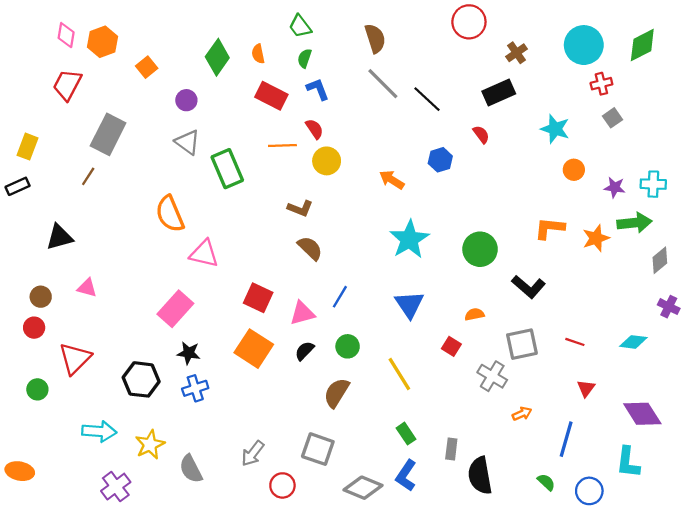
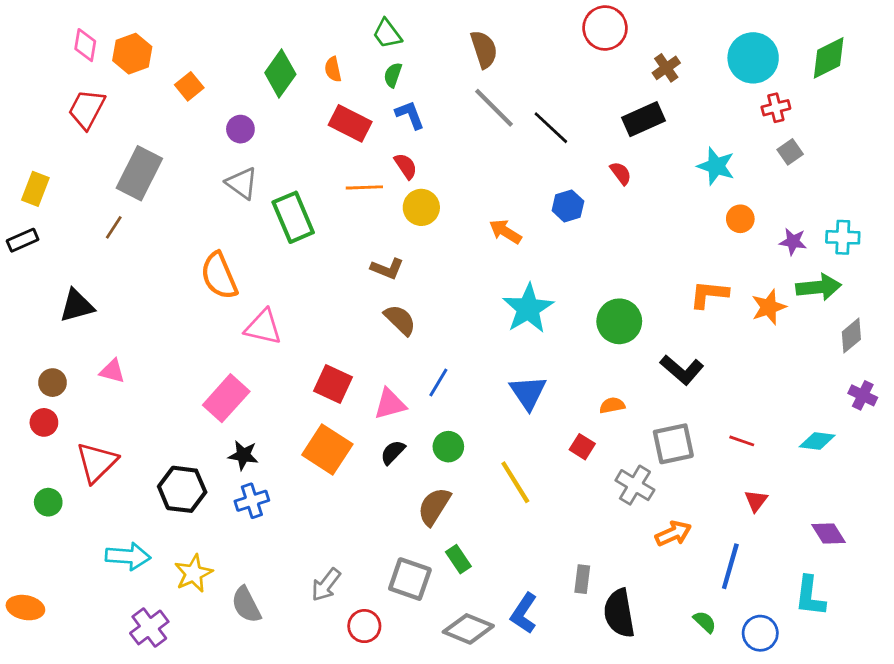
orange arrow: (522, 414) -> (673, 533), size x1.4
purple diamond: (642, 414) -> (829, 533), size x0.7
green rectangle: (406, 434) -> (458, 559), moved

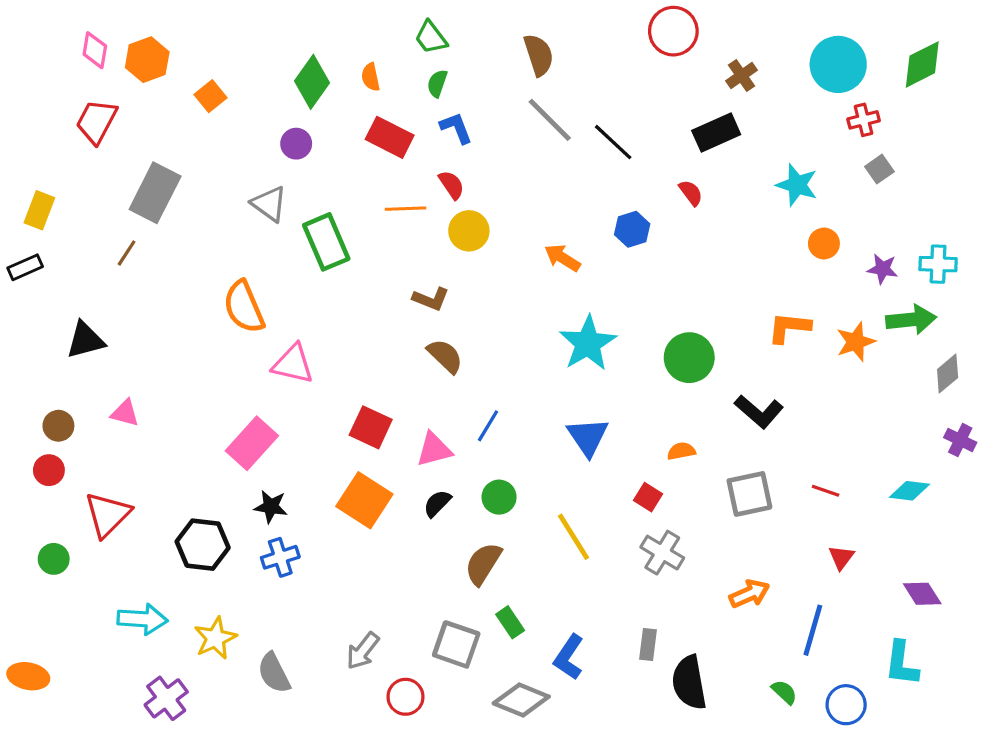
purple circle: (240, 129) -> (296, 144), moved
gray cross: (635, 485) -> (662, 553), moved
blue L-shape: (524, 613) -> (569, 657), moved

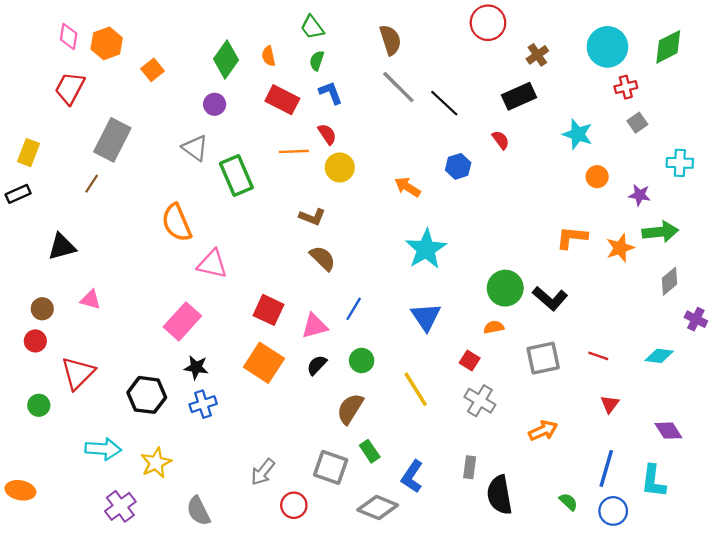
cyan cross: (938, 264) -> (680, 163), moved
green circle: (689, 358) -> (505, 288), moved
gray diamond: (948, 373) -> (669, 281), moved
blue line: (813, 630) -> (606, 468), moved
gray semicircle: (274, 673) -> (198, 511), moved

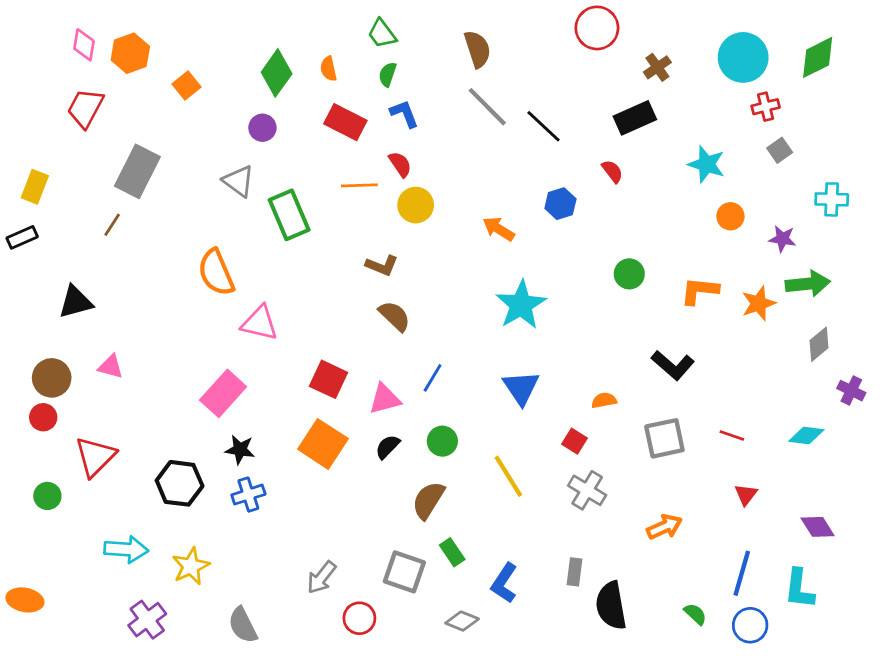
green circle: (505, 288) -> (629, 274), moved, size x0.7
brown circle: (42, 309) -> (52, 378), size x1.4
gray diamond: (378, 508) -> (462, 621), size x0.7

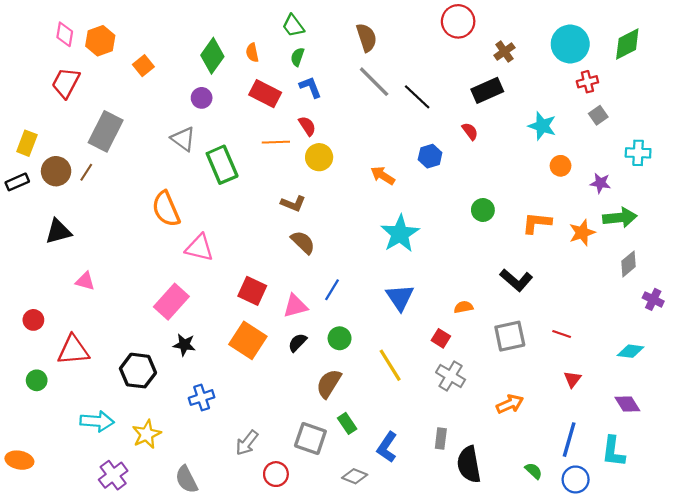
brown circle: (52, 378) -> (56, 171), moved
cyan diamond: (806, 436) -> (631, 351), moved
red triangle: (95, 457) -> (73, 350), turned 40
blue cross: (248, 495) -> (202, 398), moved

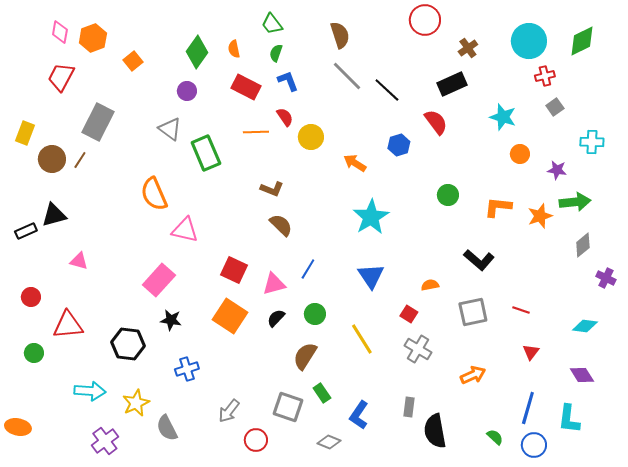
red semicircle: (470, 131) -> (436, 122), size x1.5
yellow circle: (319, 157) -> (311, 137), moved
black rectangle: (17, 182) -> (26, 231), moved
gray semicircle: (186, 479) -> (167, 428), moved

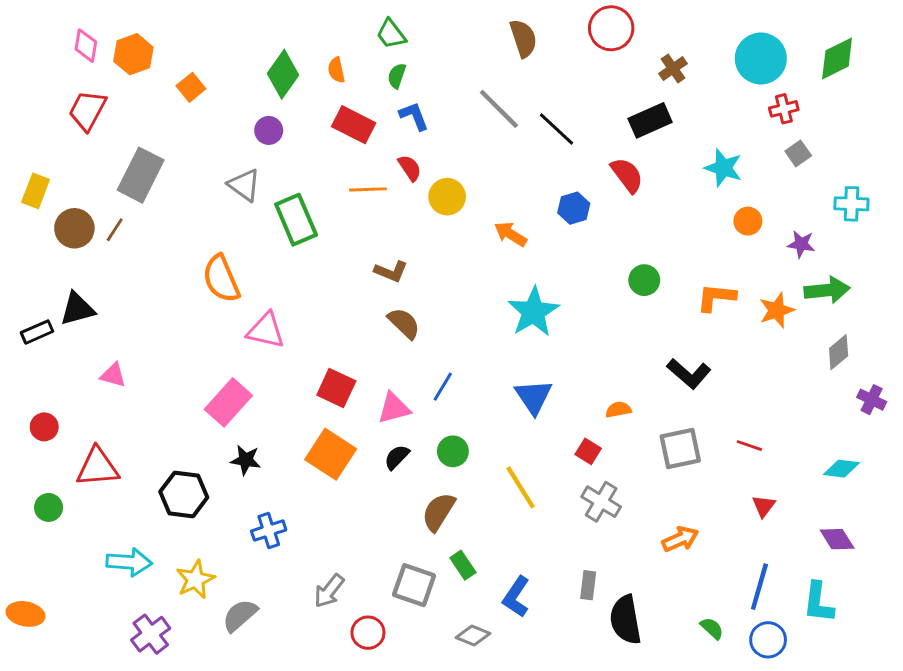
brown semicircle: (340, 35) -> (523, 38), moved
gray semicircle: (167, 428) -> (240, 615), turned 76

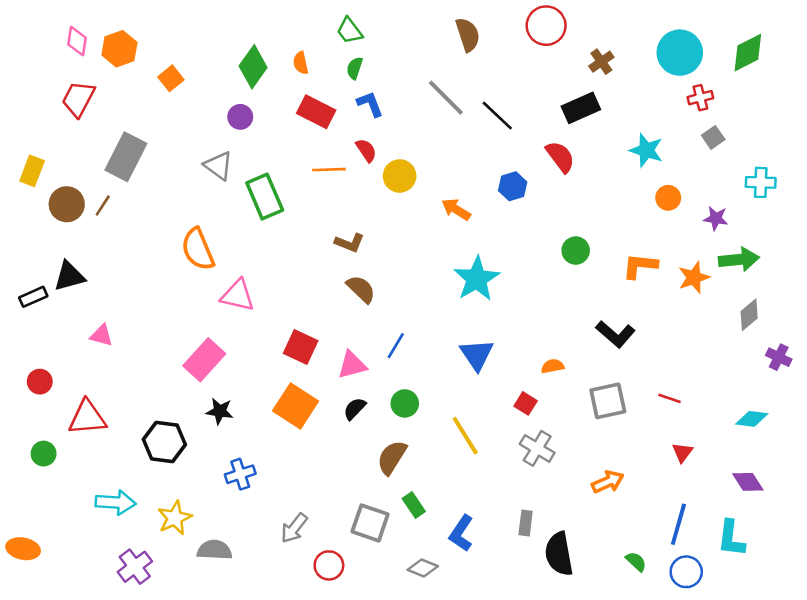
gray semicircle: (240, 615) -> (215, 550), turned 44

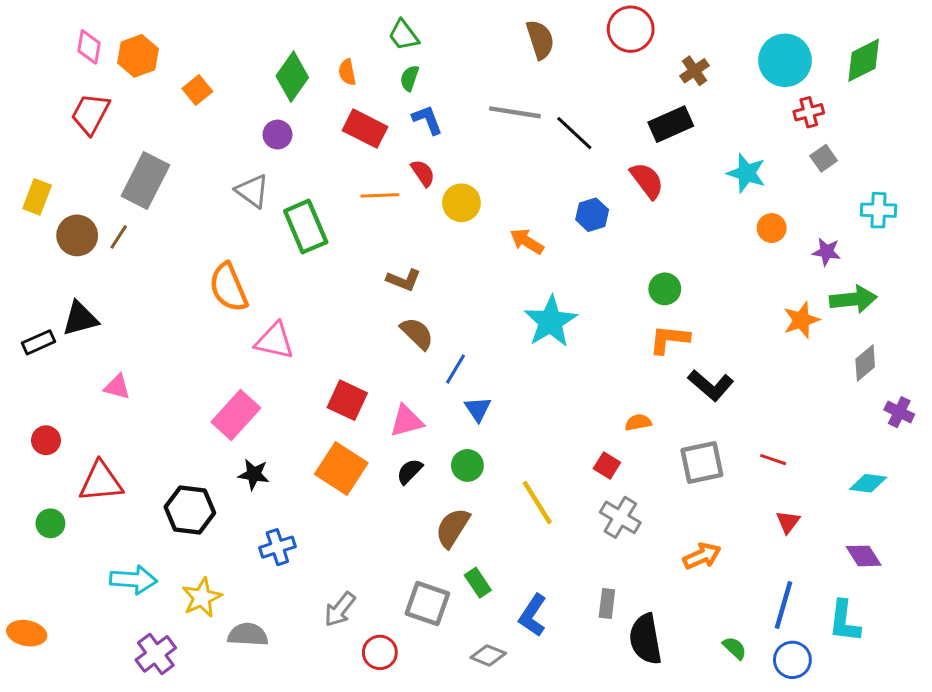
gray line: (446, 98) -> (515, 112), turned -36
orange L-shape: (640, 266) -> (669, 339), moved
blue line: (396, 346) -> (456, 369), moved
blue triangle: (477, 355) -> (478, 409), moved, size x0.7

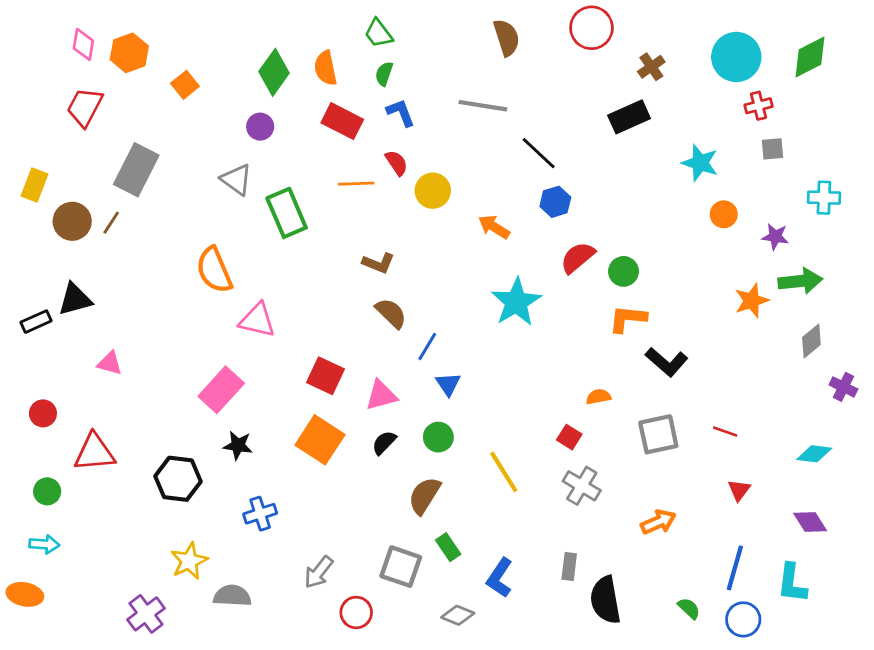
orange semicircle: (347, 72) -> (326, 68), size x1.4
black line: (574, 133) -> (539, 153), moved
gray square: (824, 158) -> (772, 149), turned 30
red semicircle: (647, 181) -> (578, 257), moved, turned -93
cyan arrow: (134, 580) -> (44, 544), moved, size x0.7

